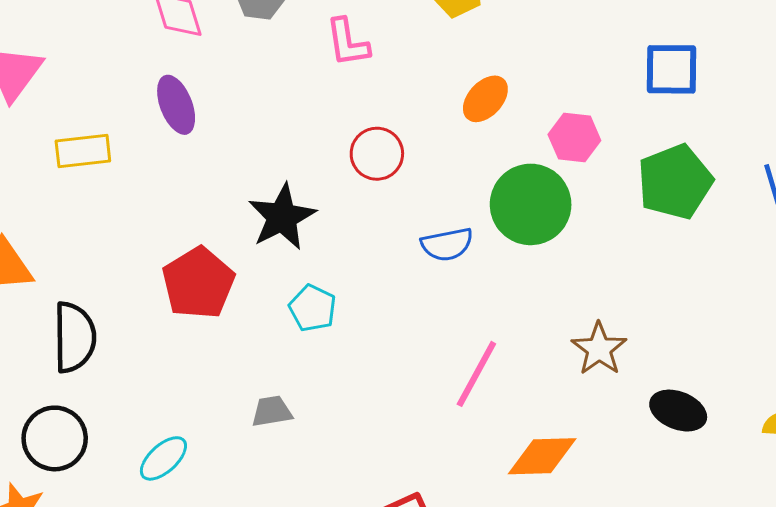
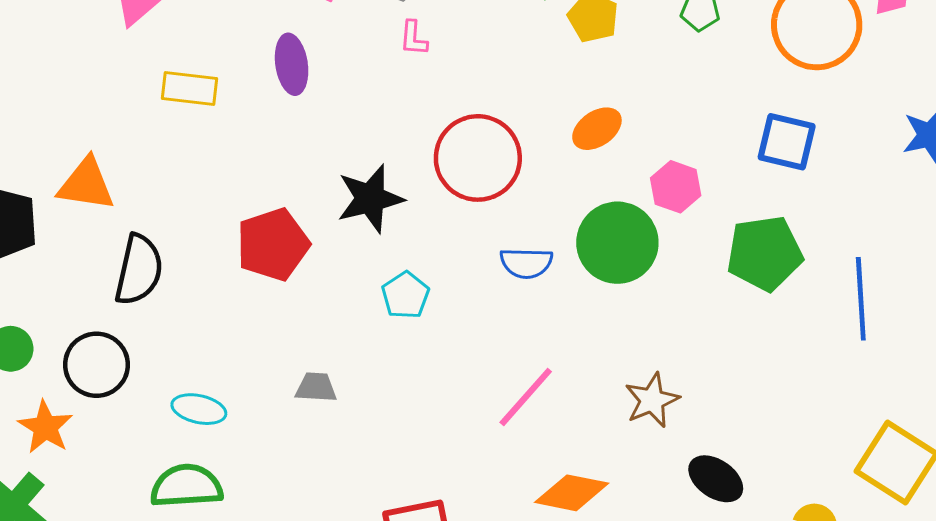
pink L-shape: (348, 42) -> (414, 38), moved, size x0.7
red circle: (377, 154) -> (478, 158), size x1.6
cyan pentagon: (313, 308) -> (405, 295), moved
cyan ellipse: (163, 458) -> (199, 409), turned 42

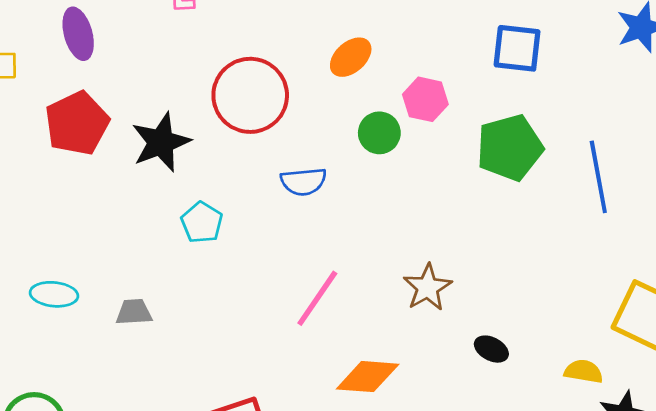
green circle: (617, 243) -> (379, 133), moved, size x0.6
red pentagon: (273, 244) -> (77, 123), moved
cyan ellipse: (199, 409) -> (54, 294), moved
black ellipse: (716, 479) -> (491, 349), size x0.7

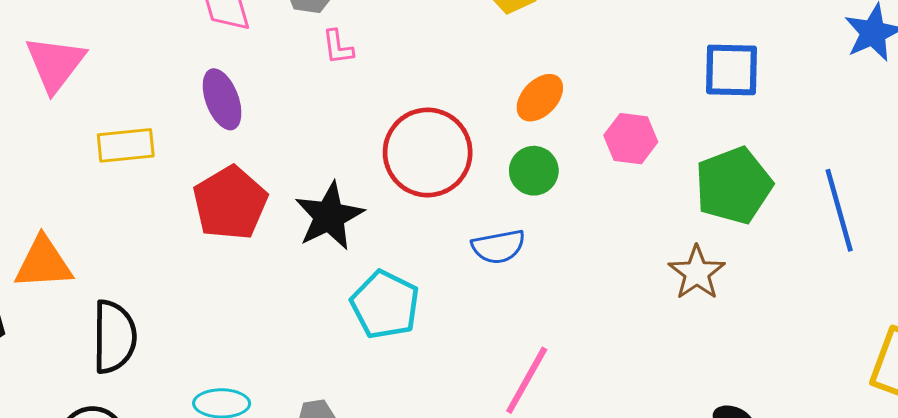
green circle: (379, 133) -> (534, 171), moved
cyan pentagon: (202, 222) -> (385, 305), size x1.4
brown star: (428, 287) -> (697, 273), moved

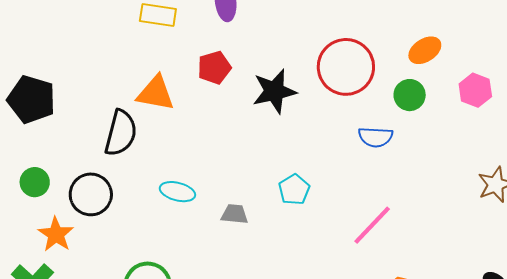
red pentagon: (230, 203) -> (214, 68), size x0.7
orange triangle: (43, 263) -> (156, 93), moved
cyan pentagon: (385, 305) -> (294, 190), moved, size x0.7

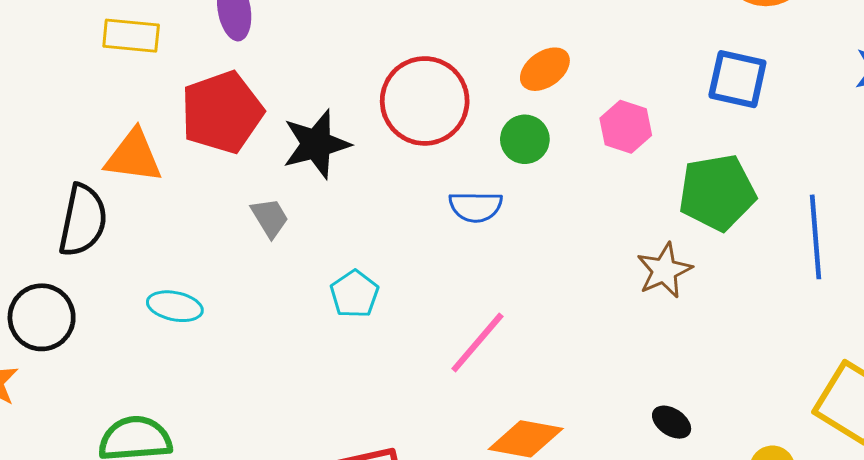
red pentagon: (214, 68) -> (222, 112), size x1.6
gray trapezoid: (235, 214) -> (270, 218), moved, turned 56

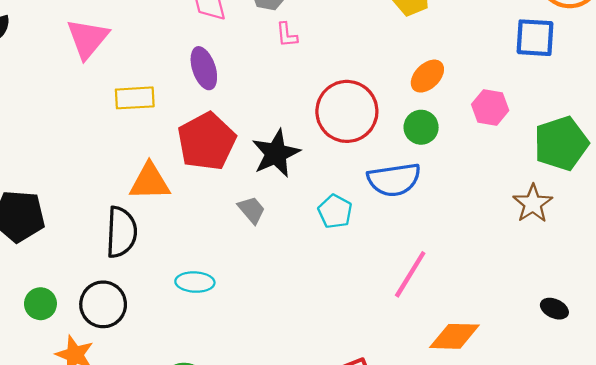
blue square: (737, 79) -> (535, 38), moved
blue semicircle: (476, 207) -> (394, 180), size x1.4
cyan pentagon: (354, 294) -> (335, 211), moved

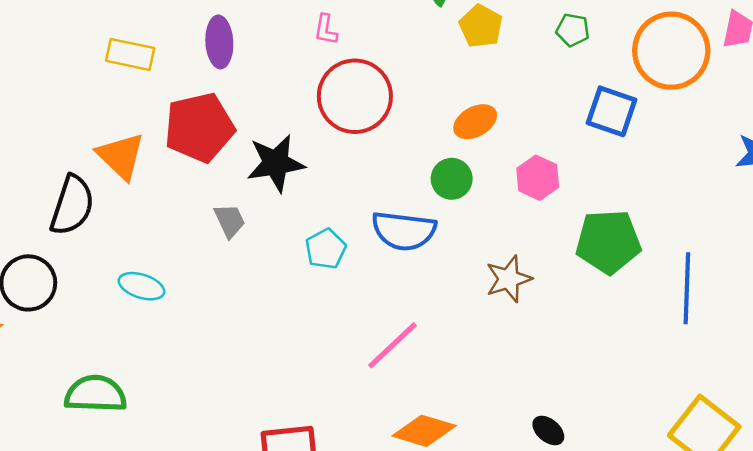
red circle: (347, 111) -> (355, 96), moved
orange triangle: (150, 182) -> (121, 156), turned 30
brown star: (533, 204) -> (509, 279), moved

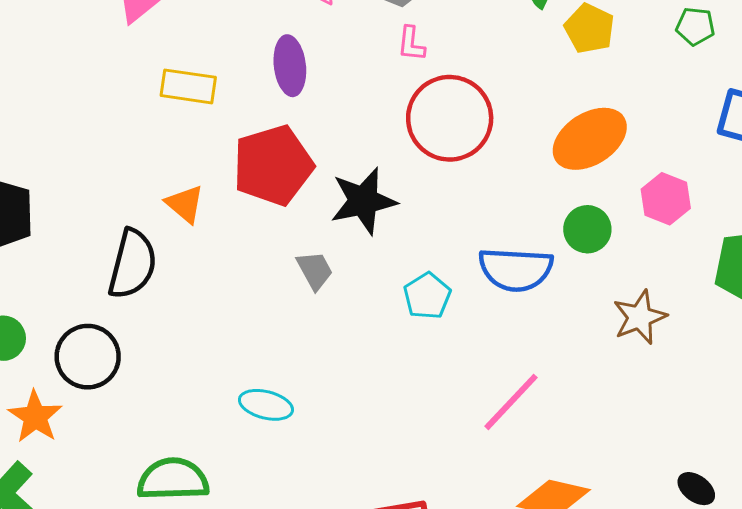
orange ellipse: (475, 122) -> (590, 139), size x1.5
orange triangle: (121, 156) -> (185, 204), size x0.7
green circle: (452, 179) -> (587, 229), moved
cyan ellipse: (141, 286) -> (266, 405), moved

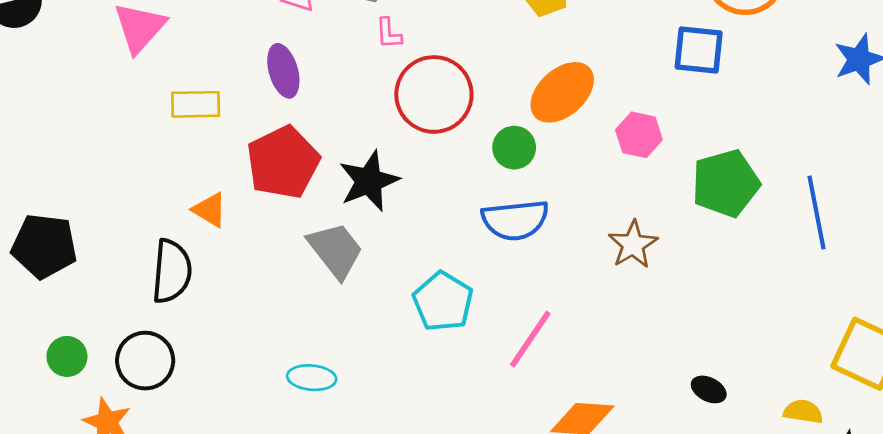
green circle: (587, 229) -> (514, 148), moved
gray trapezoid: (315, 270) -> (336, 250), size x1.6
cyan pentagon: (427, 296) -> (443, 301), moved, size x1.4

